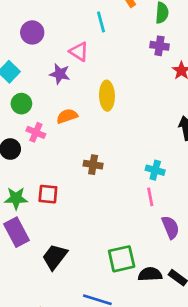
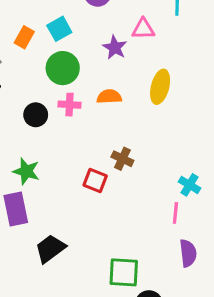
pink triangle: (79, 52) -> (143, 29), turned -50
green circle: (21, 104) -> (63, 68), size x1.4
pink cross: (36, 132) -> (69, 105), turned -36
red square: (48, 194) -> (95, 181), moved

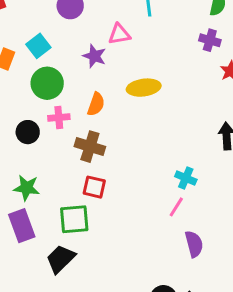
yellow ellipse: (160, 87) -> (144, 88), turned 76
orange semicircle: (109, 97) -> (96, 104), turned 120
brown cross: (122, 159) -> (90, 147), moved, size x1.4
pink line: (175, 213) -> (176, 207), turned 35
green square: (124, 272) -> (74, 219), moved

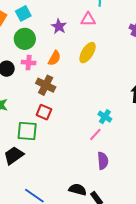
pink triangle: (119, 34) -> (88, 19), moved
yellow ellipse: (144, 88) -> (88, 53), turned -60

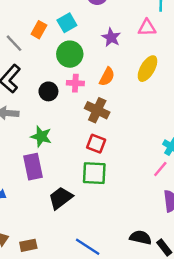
green square: (27, 131) -> (94, 173), moved

